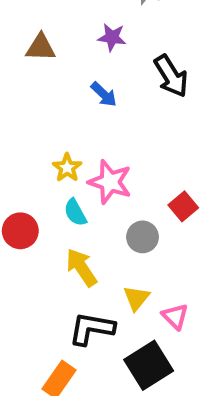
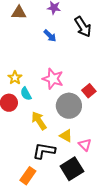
yellow star: (67, 168) -> (15, 78), moved
cyan semicircle: (75, 212) -> (26, 94), moved
gray circle: (143, 237) -> (69, 106), size x1.6
yellow triangle: (136, 298) -> (66, 136), turned -40

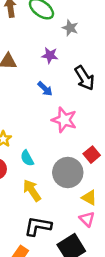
pink star: (53, 79) -> (64, 120), moved
cyan semicircle: (26, 94) -> (27, 158), moved
yellow triangle: (66, 136) -> (89, 198), moved

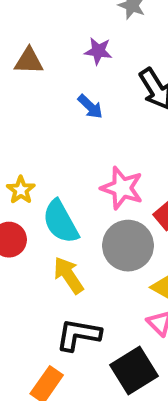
pink star: (64, 120) -> (122, 188), moved
cyan semicircle: (27, 158) -> (61, 222), size x1.6

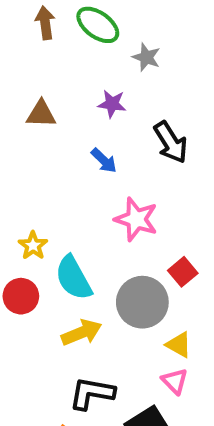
pink star: (122, 188) -> (136, 219), moved
yellow arrow: (68, 275) -> (82, 333), turned 102

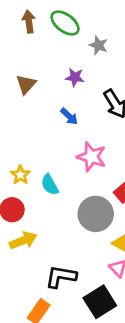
brown triangle: (41, 114) -> (26, 84), turned -50
cyan semicircle: (73, 278) -> (50, 185), moved, size x0.7
yellow arrow: (82, 333) -> (23, 240), moved

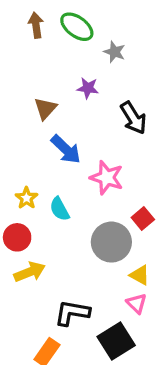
brown triangle: (26, 84) -> (45, 108), moved
blue arrow: (69, 116) -> (66, 149), moved, size x1.5

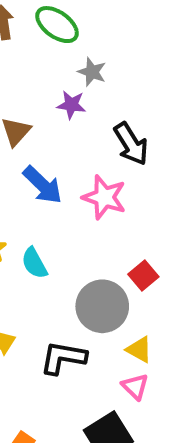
gray star: (115, 52) -> (92, 72), moved
pink star: (107, 178) -> (104, 197), moved
black L-shape: (72, 313) -> (63, 358), moved

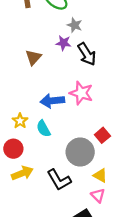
black arrow: (131, 144) -> (87, 54), moved
blue arrow: (43, 185) -> (52, 101), moved, turned 130
black L-shape: (63, 358) -> (59, 180), turned -130

